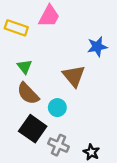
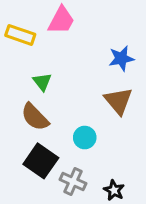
green triangle: (24, 67) -> (42, 82), moved
brown triangle: (74, 76) -> (118, 101), moved
cyan circle: (57, 108) -> (85, 138), moved

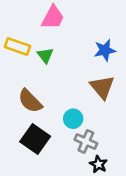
yellow rectangle: (20, 35) -> (17, 47), moved
green triangle: (42, 82) -> (45, 55), moved
gray cross: (73, 181) -> (86, 142), moved

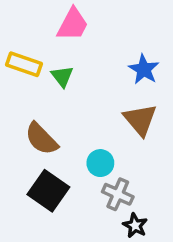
blue star: (105, 50) -> (144, 69), turned -30

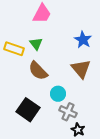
yellow rectangle: (24, 64) -> (14, 49), moved
brown semicircle: (41, 139) -> (38, 71), moved

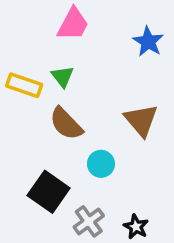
blue star: (83, 40) -> (148, 42), moved
gray cross: (68, 112) -> (89, 221), moved, turned 30

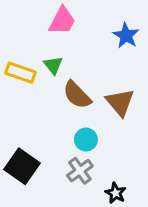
brown semicircle: (66, 124) -> (77, 95), moved
black square: (49, 192) -> (22, 166), moved
gray cross: (89, 221) -> (80, 171), moved

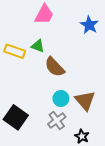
green triangle: (53, 65) -> (38, 46), turned -32
brown triangle: (120, 102) -> (85, 101), moved

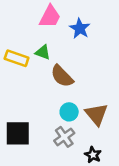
blue star: (89, 25) -> (80, 28), moved
black square: (16, 117) -> (18, 133), turned -35

